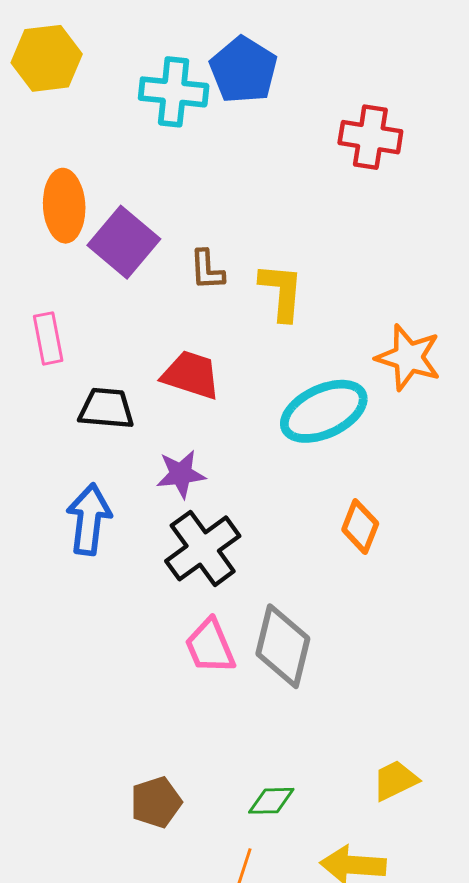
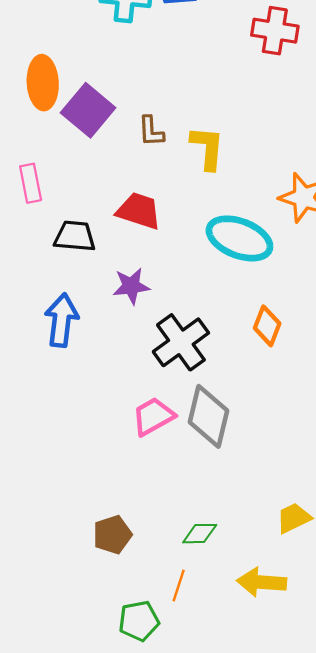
cyan ellipse: (324, 411) -> (239, 238), turned 46
black cross: (203, 548) -> (181, 342), moved
pink trapezoid: (210, 646) -> (153, 416), turned 84

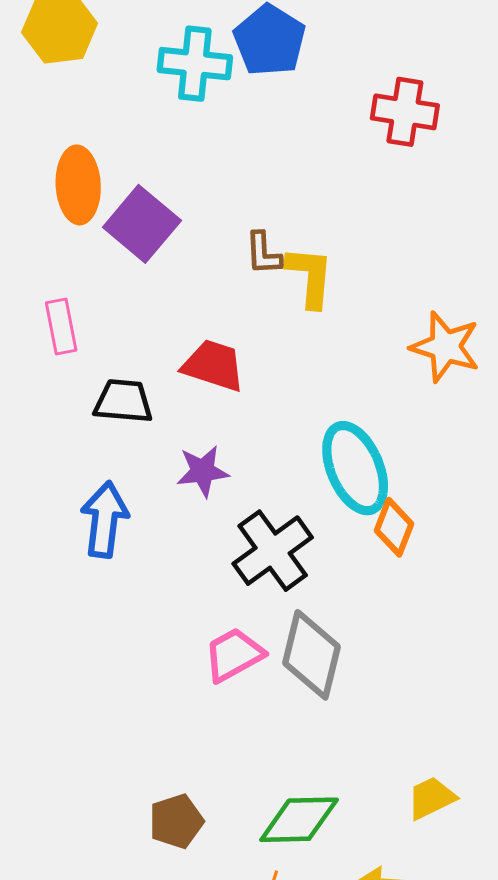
brown L-shape: (151, 131) -> (263, 253), moved
cyan ellipse: (239, 238) -> (355, 468), moved, turned 46
green diamond: (200, 534) -> (299, 820), size x1.6

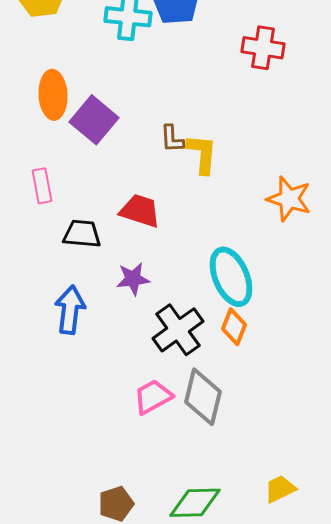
orange diamond: (394, 527) -> (234, 327), moved

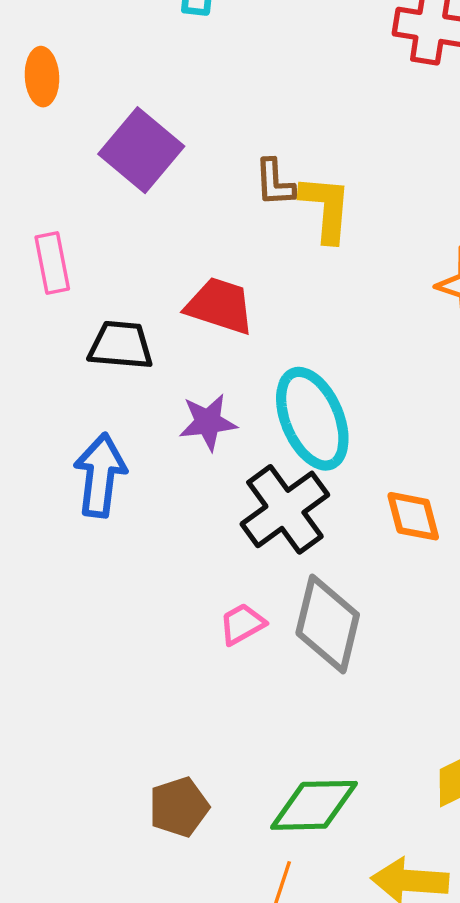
orange ellipse: (53, 95) -> (42, 77), moved, size x0.7
cyan ellipse: (231, 277) -> (312, 419), moved
orange diamond: (234, 327) -> (413, 516), moved, turned -36
pink trapezoid: (153, 397) -> (242, 624), size x0.7

